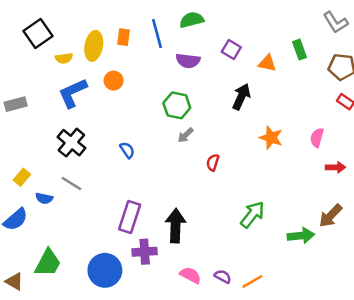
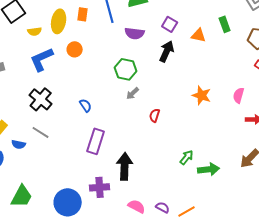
black arrow: (241, 97) -> (167, 51), moved
green arrow: (252, 214) -> (187, 157), size x0.7
purple rectangle: (130, 217) -> (96, 141), moved
green arrow: (301, 236) -> (209, 169), moved

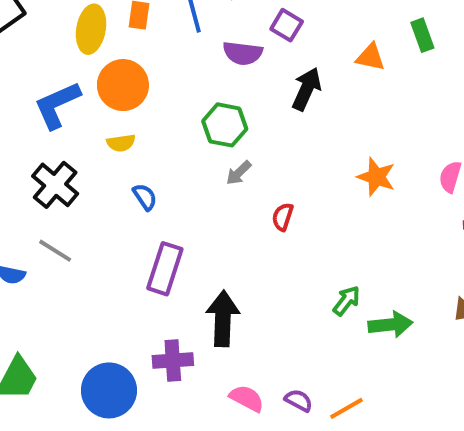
purple square: (170, 24) -> (287, 25), moved
yellow semicircle: (35, 31) -> (121, 143), moved
orange circle: (75, 49) -> (123, 85), size x1.6

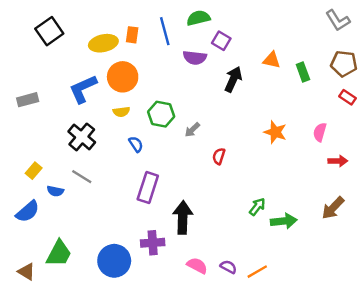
yellow ellipse: (91, 29) -> (103, 43), turned 68
green rectangle: (422, 35) -> (303, 72), moved
green hexagon: (225, 125) -> (161, 114), moved

